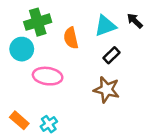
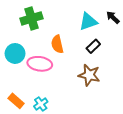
orange semicircle: (71, 38) -> (57, 44), moved
cyan circle: (22, 49) -> (15, 53), moved

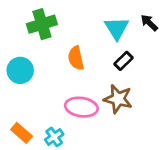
cyan triangle: (88, 22) -> (117, 28), turned -42
pink ellipse: (40, 64) -> (81, 107), moved

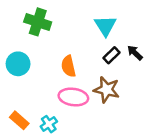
black arrow: (149, 23) -> (135, 53), moved
green cross: (42, 24) -> (38, 22), turned 35
orange semicircle: (76, 58) -> (68, 66), moved

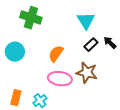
orange semicircle: (68, 66) -> (56, 54), turned 48
orange rectangle: (19, 120) -> (16, 98), turned 63

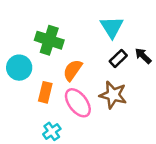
green cross: (31, 18) -> (49, 40), moved
pink ellipse: (60, 79) -> (78, 103), turned 45
orange rectangle: (16, 98) -> (45, 92), moved

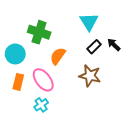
orange rectangle: (45, 92) -> (18, 82), moved
pink ellipse: (78, 103) -> (43, 80), moved

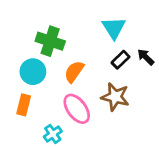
cyan circle: (15, 54) -> (33, 72), moved
pink ellipse: (43, 80) -> (77, 109), moved

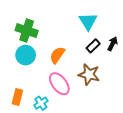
green cross: (50, 41) -> (27, 31), moved
black arrow: (146, 57) -> (113, 44), turned 72
orange rectangle: (24, 105) -> (17, 97), moved

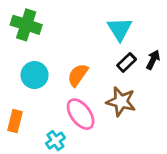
green cross: (27, 31) -> (26, 25), moved
orange rectangle: (17, 97) -> (15, 121), moved

